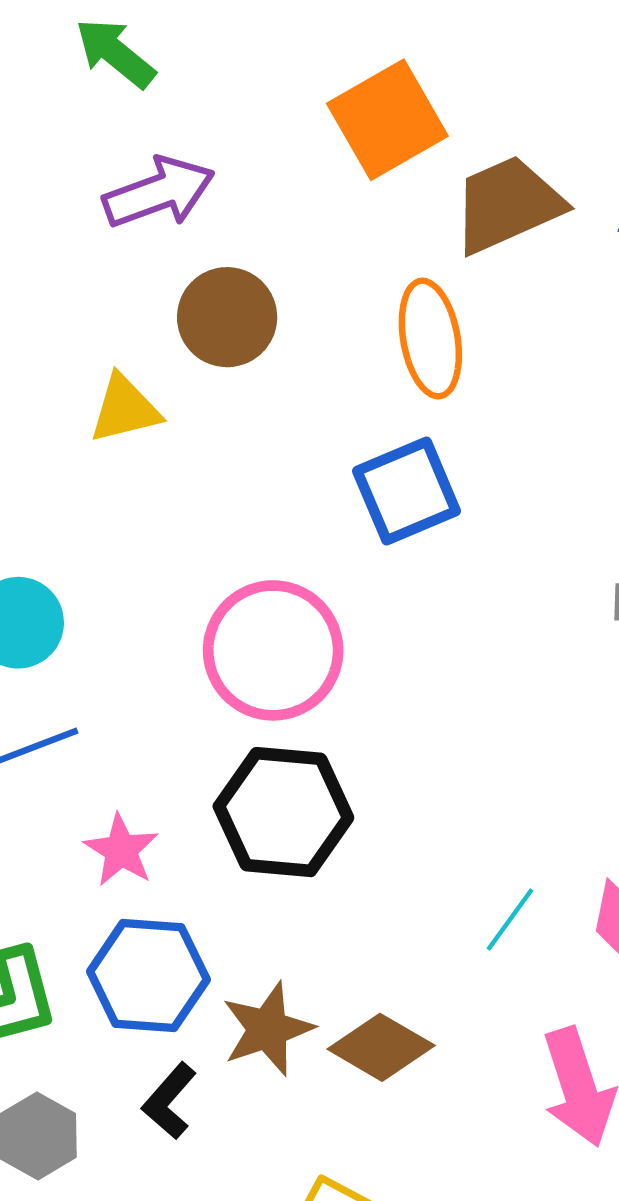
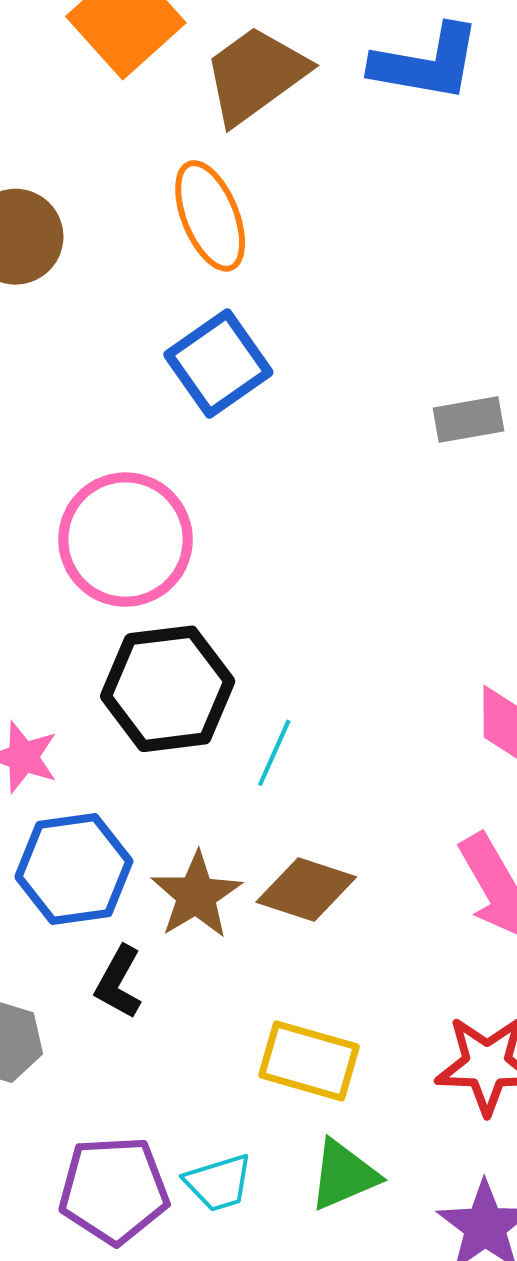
cyan line: (510, 919) -> (274, 753), moved

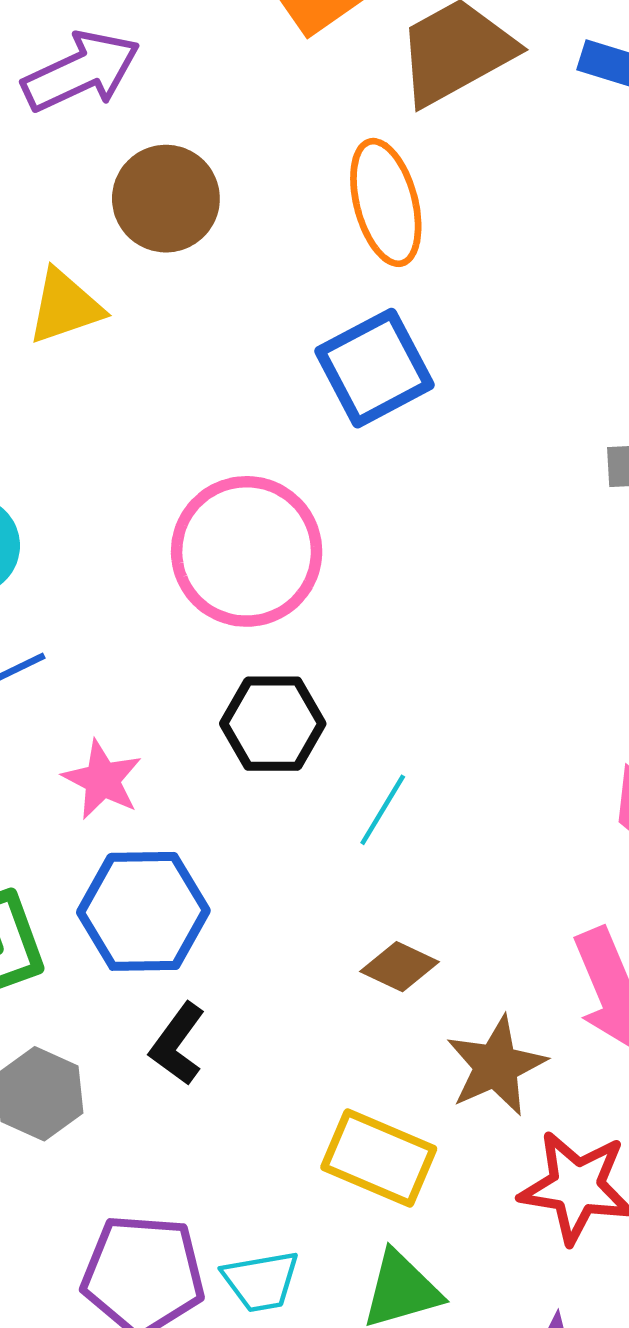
black hexagon: (168, 689) -> (273, 724), size x0.7
brown diamond: (306, 890) -> (399, 967), size x0.7
brown star: (196, 895) -> (496, 1066), moved

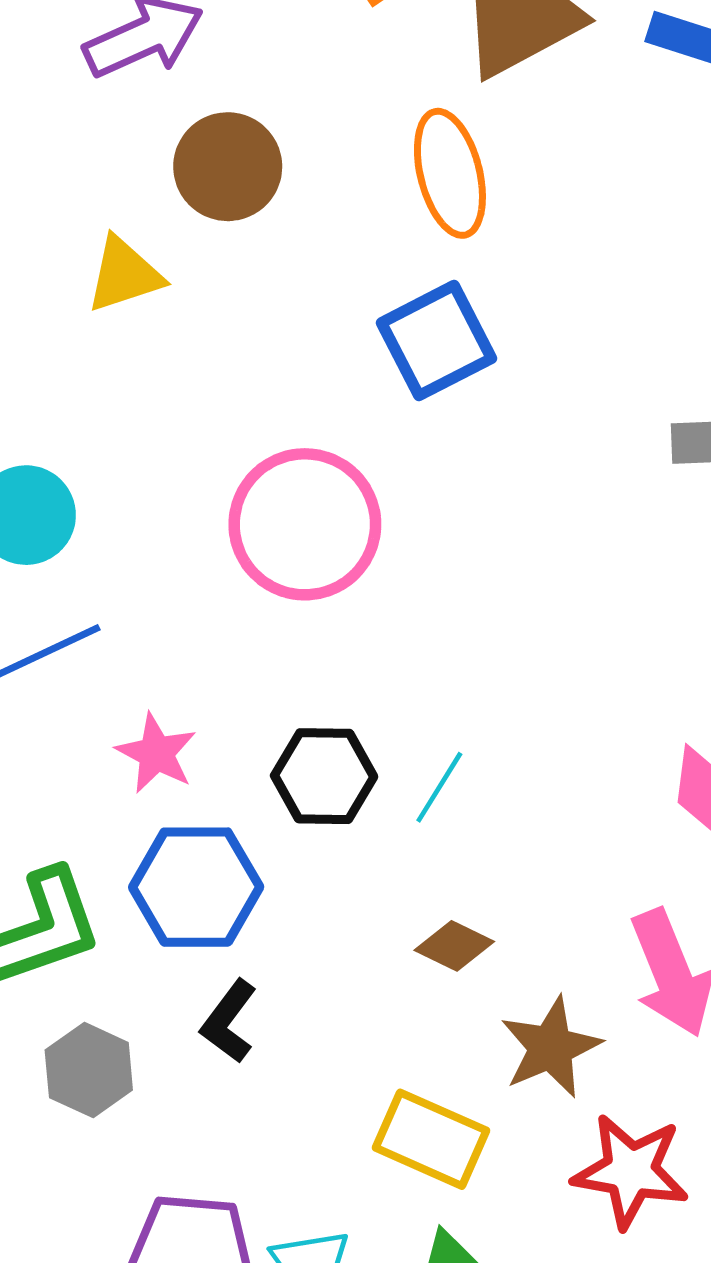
black hexagon: (273, 724) -> (324, 776), moved

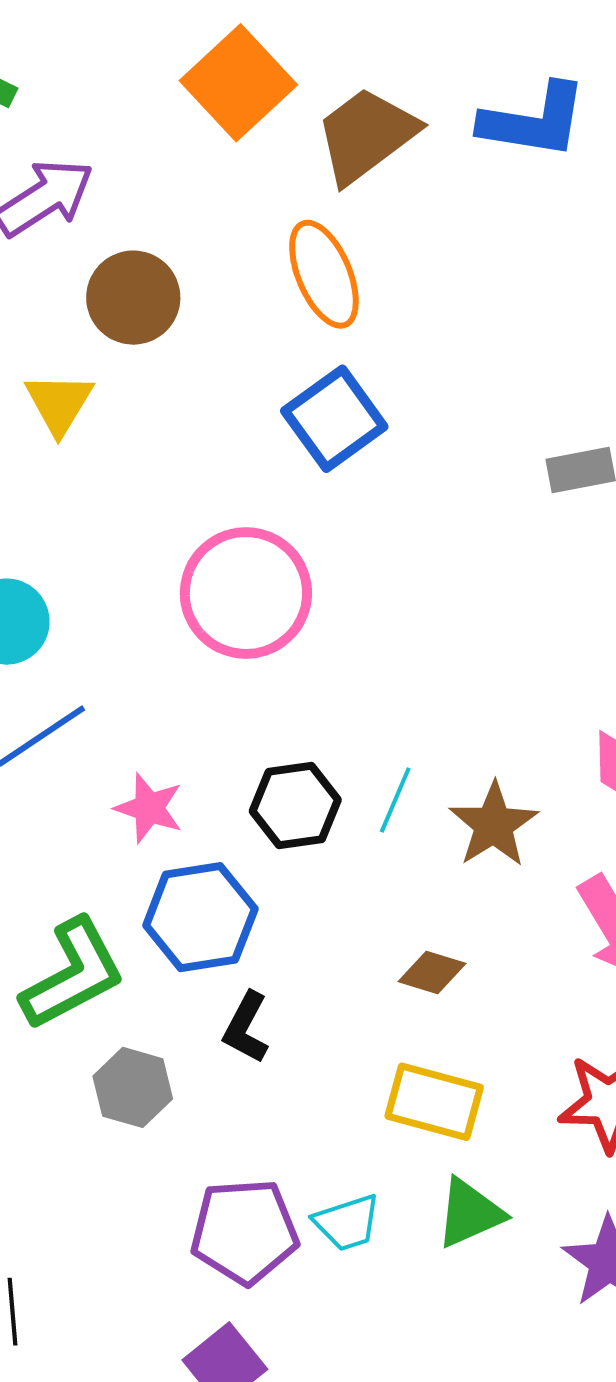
yellow triangle: (124, 275) -> (59, 403), turned -32
brown diamond: (454, 946) -> (432, 972), moved
brown star: (551, 1047) -> (494, 825), moved

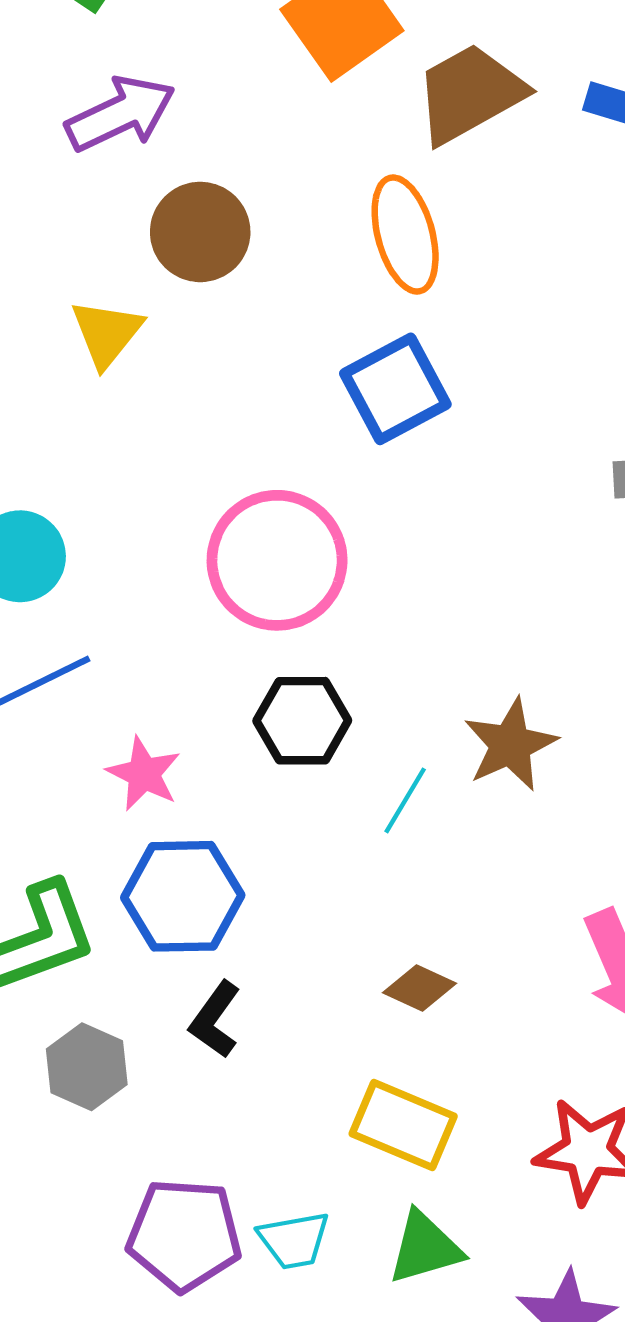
black hexagon: (295, 806) -> (302, 721), moved
brown star: (494, 825) -> (510, 745), moved

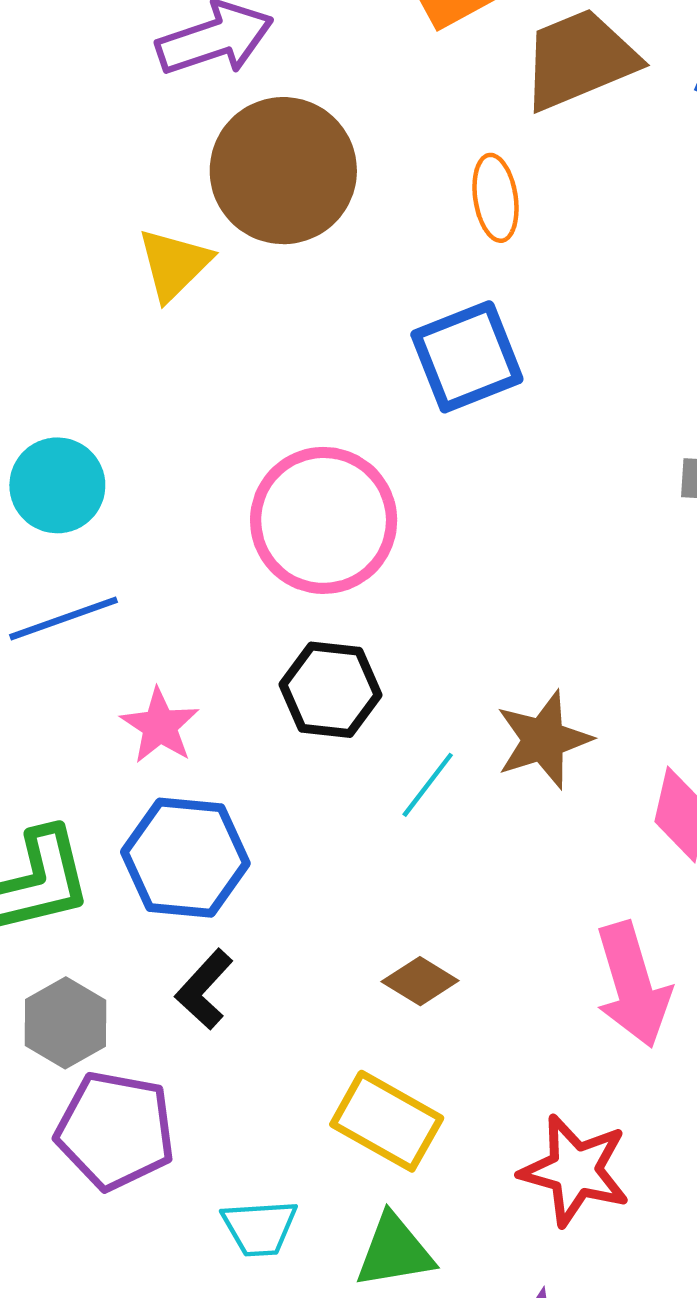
brown circle: (200, 232) -> (283, 171), size x1.4
orange ellipse: (405, 235) -> (496, 198), size x0.7
purple pentagon: (184, 1235) -> (115, 1130), moved

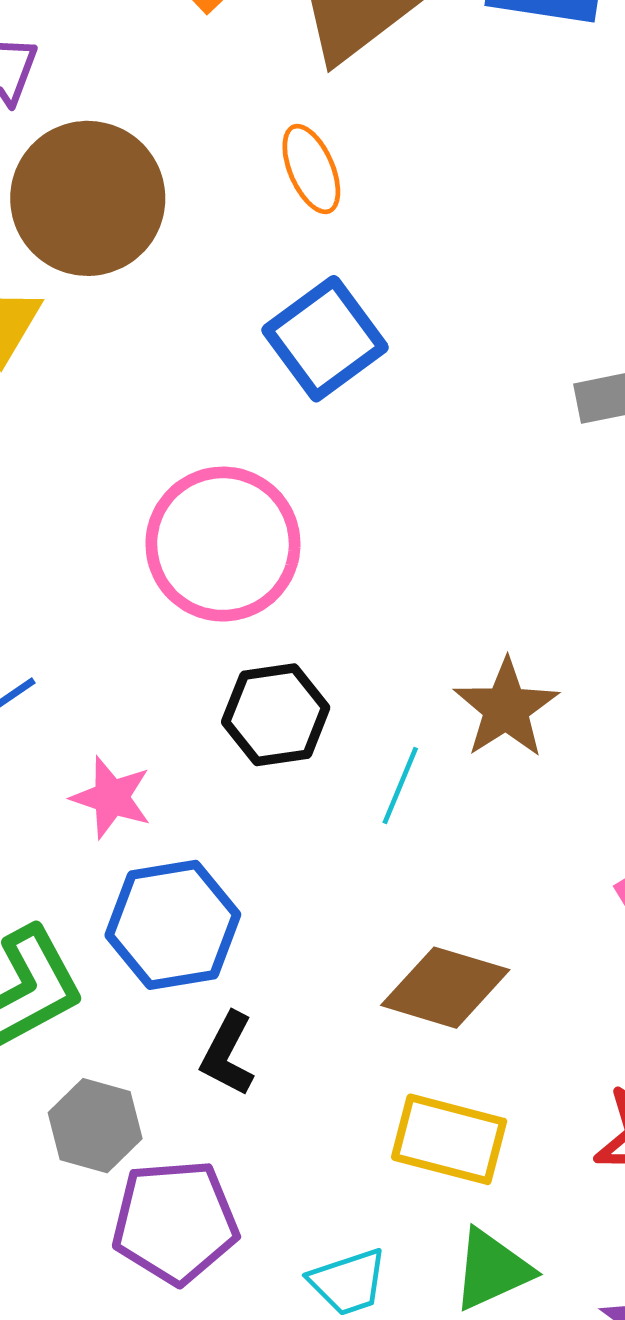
brown diamond: (420, 981) -> (445, 988), size x1.6

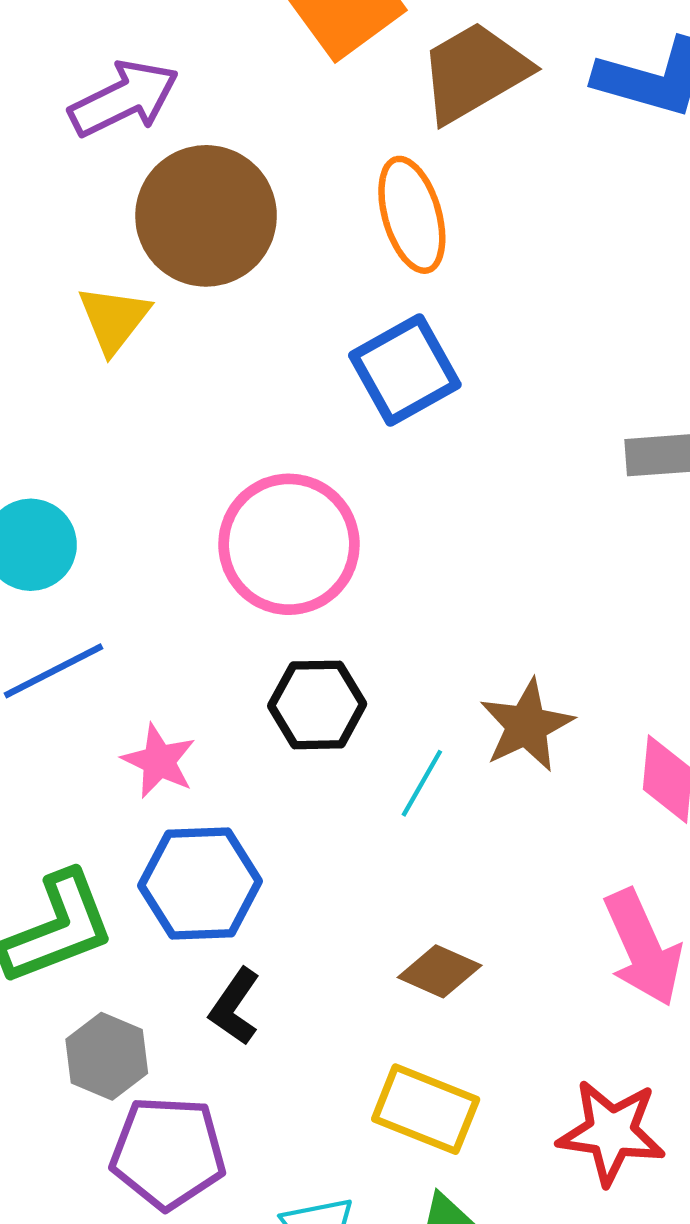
orange ellipse: (311, 169) -> (412, 215), size x1.4
brown diamond: (445, 988) -> (440, 971), size x0.7

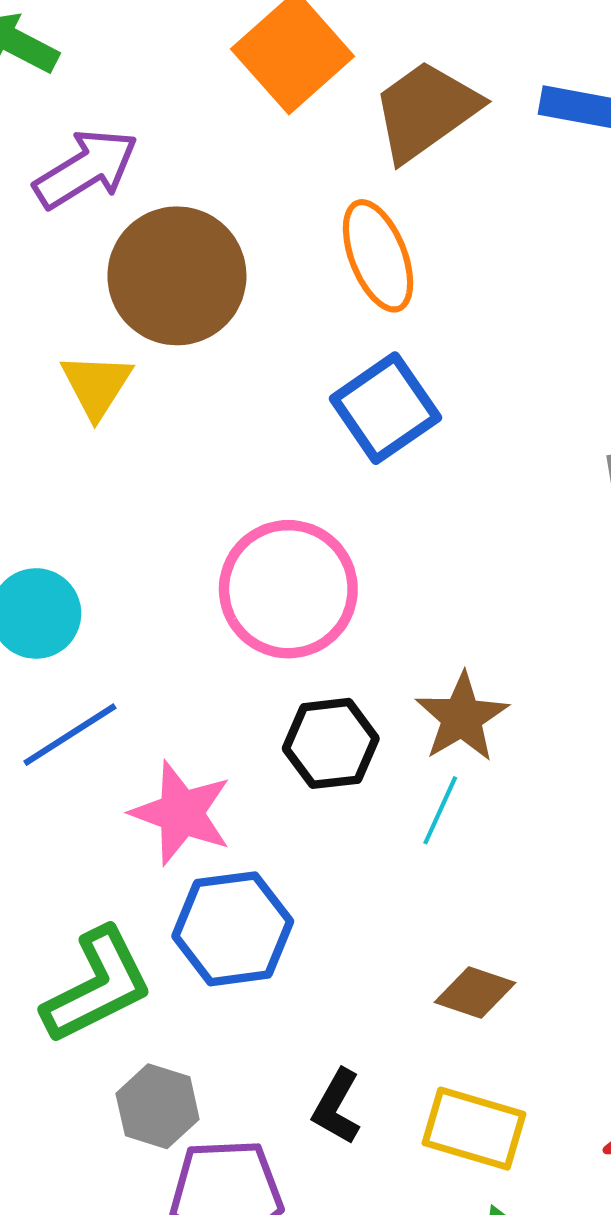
brown star: (527, 725) -> (462, 717), moved
pink star: (159, 761) -> (181, 813), size x1.4
black L-shape: (235, 1007) -> (337, 1107), moved

